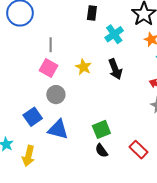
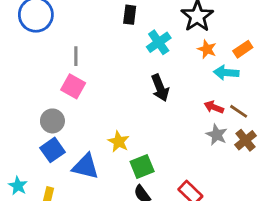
yellow star: (83, 67) -> (119, 142), moved
gray circle: (56, 95) -> (52, 121), moved

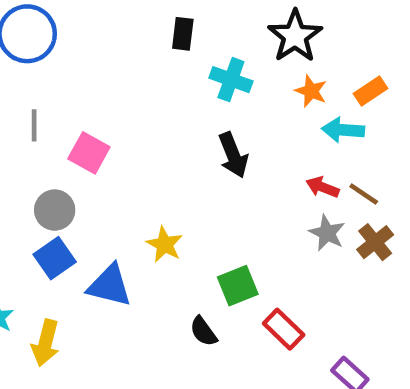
cyan cross: (159, 42) -> (231, 80), turned -35
gray line: (76, 56) -> (34, 125), moved
green square: (142, 166) -> (238, 286), moved

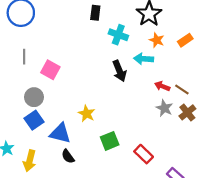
cyan arrow: (343, 130) -> (144, 59), moved
green square: (238, 286) -> (110, 141), moved
black semicircle: (203, 331) -> (68, 156), moved

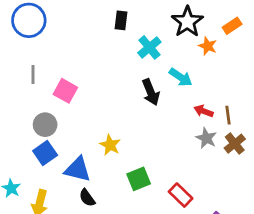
cyan cross: (118, 35) -> (149, 47), turned 30
orange star: (157, 40) -> (208, 46), moved
orange rectangle: (185, 40) -> (232, 26), moved
cyan arrow: (144, 59) -> (181, 77), turned -150
brown line: (182, 89) -> (228, 115), turned 48

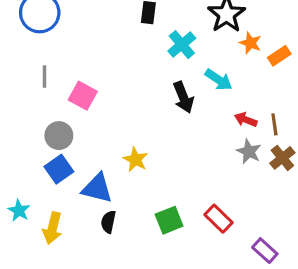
orange rectangle: (232, 26) -> (279, 56), moved
green square: (139, 179) -> (169, 220), moved
black semicircle: (87, 198) -> (108, 222), turned 48

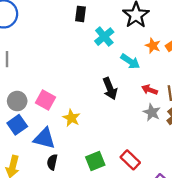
orange star: (250, 43) -> (153, 46), moved
pink square: (83, 96) -> (45, 100), moved
black arrow: (183, 97) -> (110, 89), moved

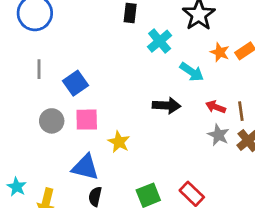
black arrow: (110, 89) -> (167, 106), turned -65
pink square: (45, 100) -> (87, 120), turned -30
blue square: (17, 125) -> (75, 83), moved

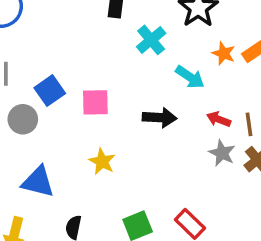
pink square: (87, 120) -> (95, 102), moved
gray circle: (52, 121) -> (23, 119), moved
blue triangle: (85, 167) -> (38, 182), moved

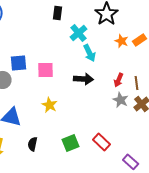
cyan arrow: (190, 77) -> (90, 53), moved, turned 30
blue square: (50, 91) -> (19, 63), turned 30
red arrow: (219, 119) -> (119, 80), turned -88

